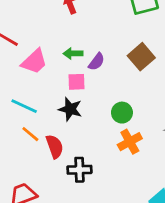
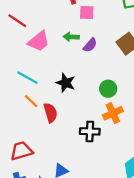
pink square: (77, 82) -> (87, 13), moved
black cross: (79, 170) -> (90, 131), moved

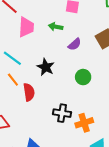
pink trapezoid: (39, 41) -> (26, 27), turned -55
purple semicircle: (90, 45) -> (75, 44), moved
orange cross: (113, 113) -> (84, 123), moved

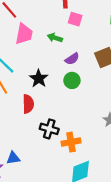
green circle: (83, 77) -> (72, 80), moved
red semicircle: (29, 92) -> (28, 104), moved

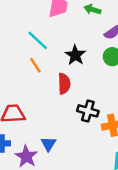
blue triangle: (13, 158) -> (49, 144), turned -48

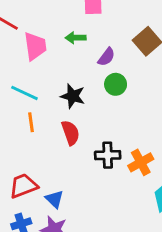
orange line: (35, 65) -> (31, 122), turned 42
blue triangle: (49, 144) -> (55, 199), moved

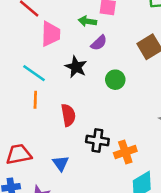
green arrow: (76, 38) -> (87, 21), moved
purple semicircle: (106, 57) -> (99, 43), moved
black star: (73, 96) -> (76, 67), moved
blue triangle: (55, 199) -> (61, 163), moved

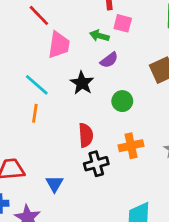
red semicircle: (68, 115) -> (86, 135), moved
black cross: (97, 141) -> (96, 164), turned -30
orange cross: (125, 152) -> (131, 146), moved

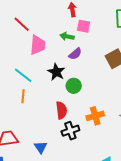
green circle: (122, 101) -> (74, 86), moved

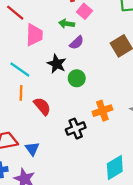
pink square: (84, 26) -> (84, 11), turned 32
red semicircle: (61, 110) -> (42, 106), moved, turned -30
blue triangle: (41, 147) -> (32, 149), moved

